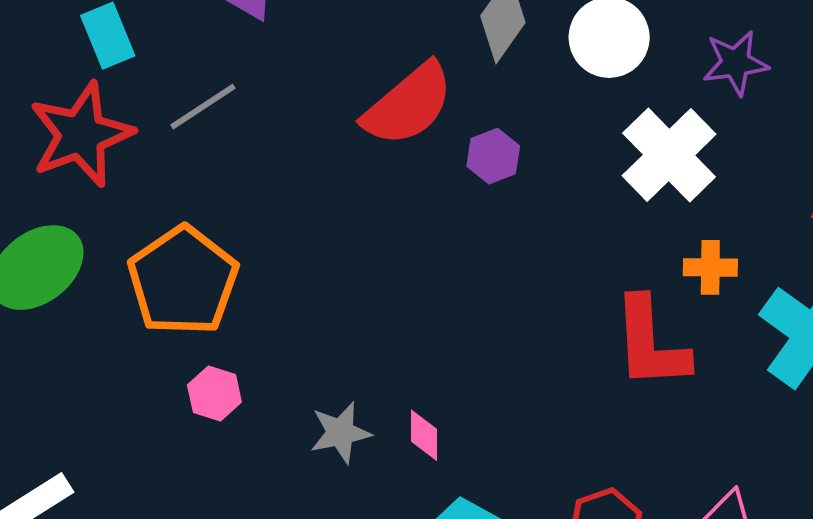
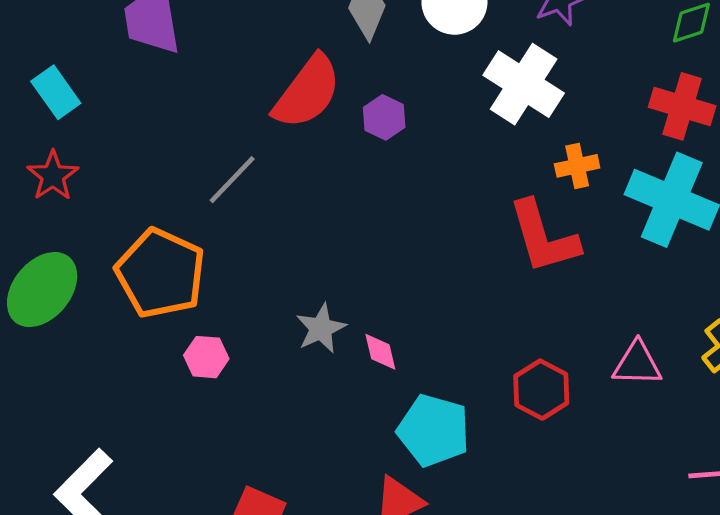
gray line: (203, 107) -> (232, 180), moved
red star: (81, 135) -> (53, 176), size x0.6
gray star: (340, 433) -> (321, 328), moved

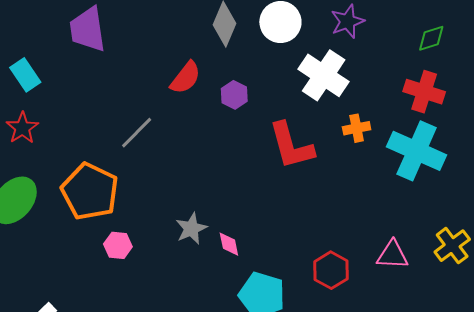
red semicircle: (307, 92) -> (186, 78), size x0.7
red L-shape: (543, 237) -> (291, 146), moved

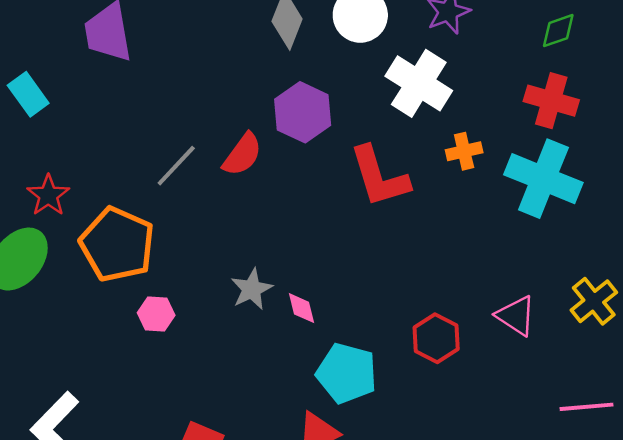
red semicircle: (186, 78) -> (242, 154), moved
purple hexagon: (234, 95) -> (303, 112), size x1.6
red star: (22, 128) -> (48, 195), moved
pink triangle: (392, 255) -> (516, 316), turned 32

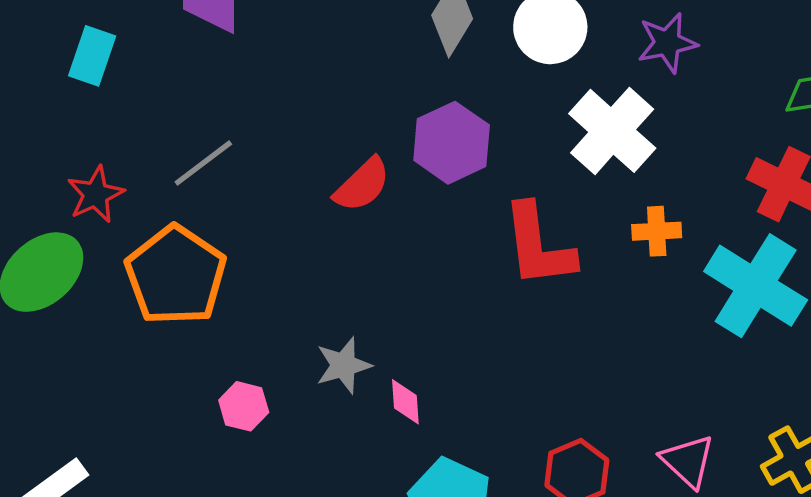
cyan rectangle: (28, 94) -> (92, 56), turned 45
gray line: (176, 166) -> (203, 163), moved
pink hexagon: (156, 314) -> (244, 406), moved

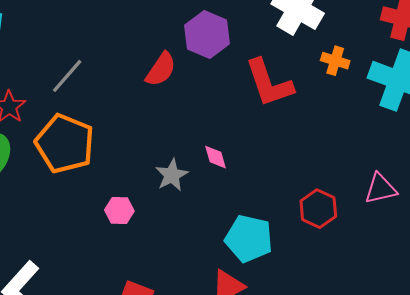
orange cross: (657, 231) -> (335, 61), turned 32
pink diamond: (405, 402) -> (216, 157), moved
pink triangle: (688, 461) -> (381, 189), turned -44

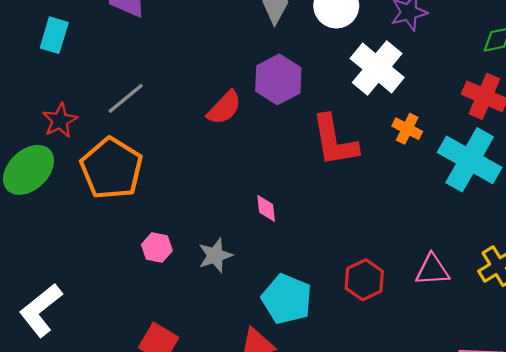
gray star: (172, 175) -> (215, 255), moved

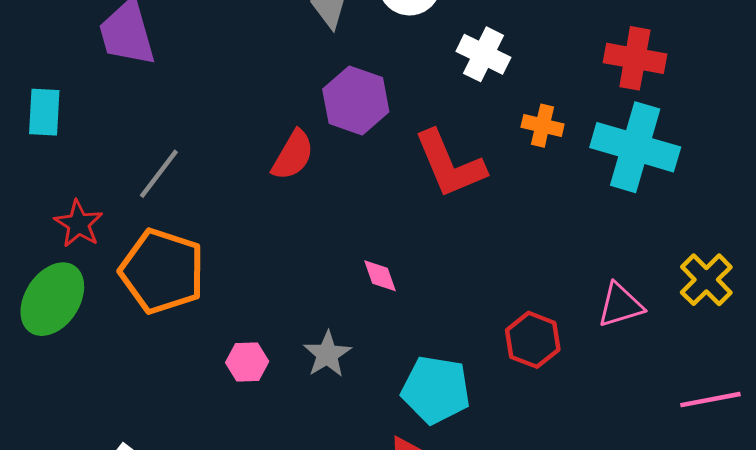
white cross: (377, 68) -> (483, 54), size x0.7

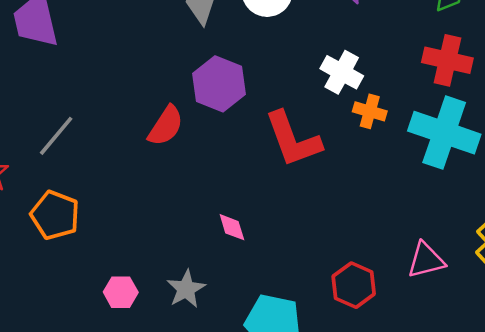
white cross: (483, 54) -> (342, 72), moved
orange pentagon: (162, 271) -> (55, 215), size x0.7

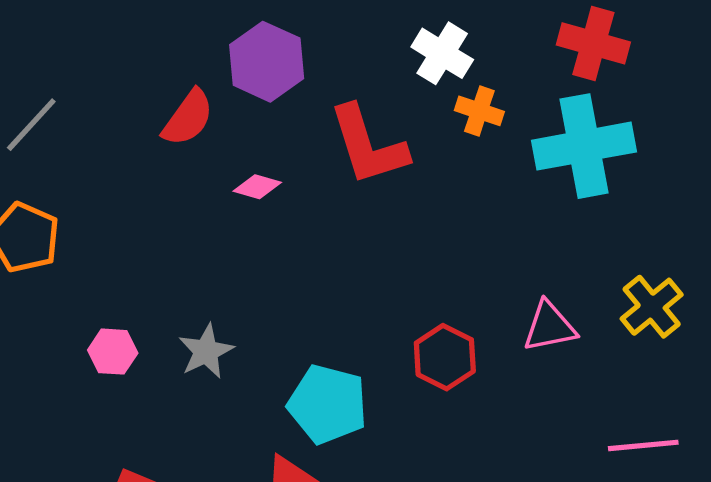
cyan cross: (444, 133) -> (584, 146), turned -32
pink diamond: (232, 227) -> (257, 187), moved, turned -60

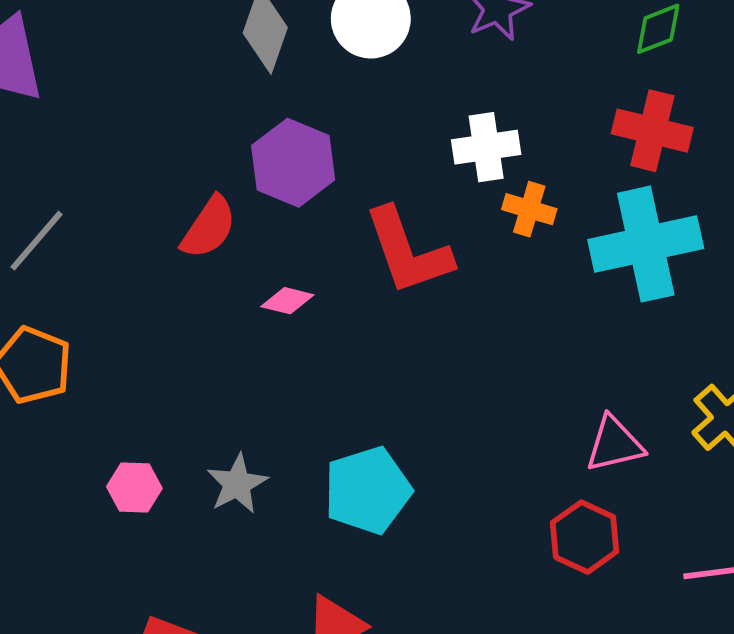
white cross: (442, 53) -> (486, 147), turned -38
red hexagon: (445, 357) -> (585, 537), moved
cyan pentagon: (327, 404) -> (368, 490), moved, turned -30

